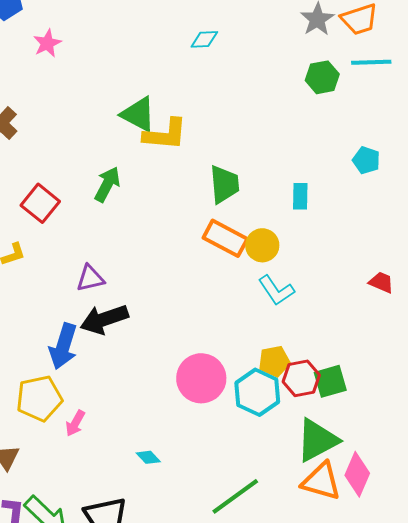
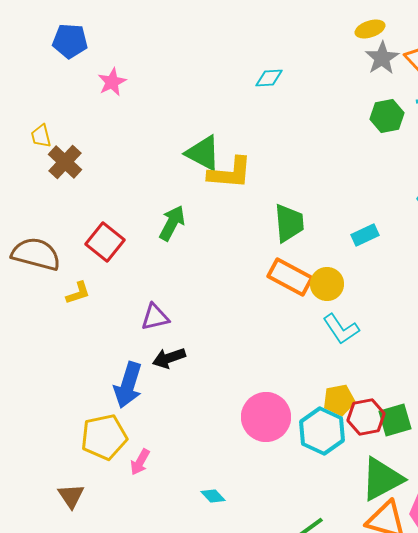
cyan rectangle: (300, 196) -> (365, 235), turned 64
black arrow: (104, 319) -> (169, 358), size x0.7

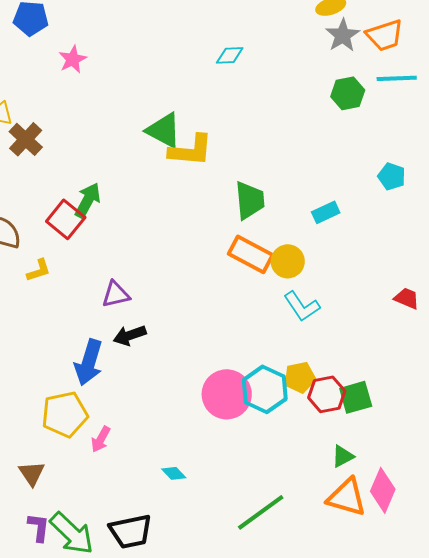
green arrow: (172, 223) -> (88, 200), moved
cyan hexagon: (322, 431) -> (265, 389), moved
green triangle: (382, 479) -> (343, 456), size x0.5

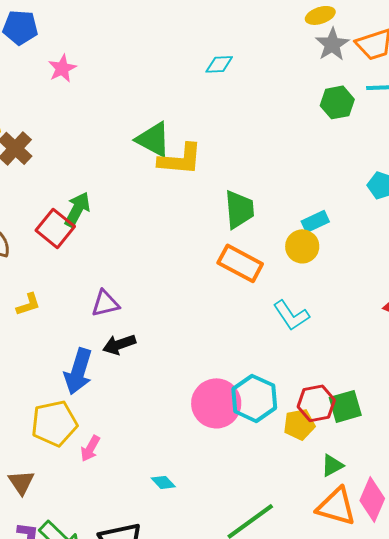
yellow circle: (288, 261) -> (302, 246), moved
yellow L-shape: (39, 270) -> (28, 304), moved
yellow pentagon: (300, 377) -> (299, 424), moved

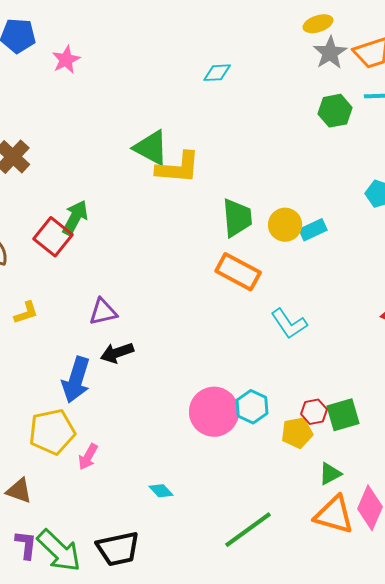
pink star: (62, 68) -> (66, 60), moved
yellow circle: (302, 246) -> (285, 225), moved
cyan hexagon: (254, 398) -> (252, 407), size x0.7
red hexagon: (316, 403) -> (314, 412), size x0.7
brown triangle: (21, 482) -> (19, 491), turned -36

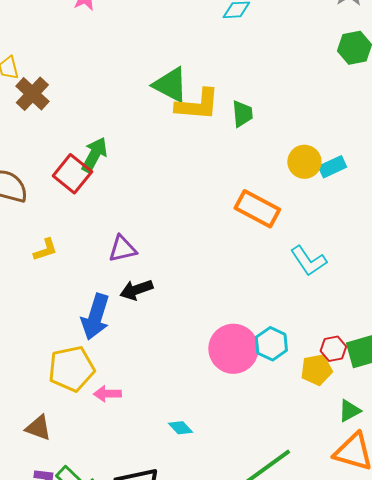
green trapezoid: (237, 218) -> (242, 114), moved, size x0.7
pink arrow: (88, 457) -> (107, 394), turned 60

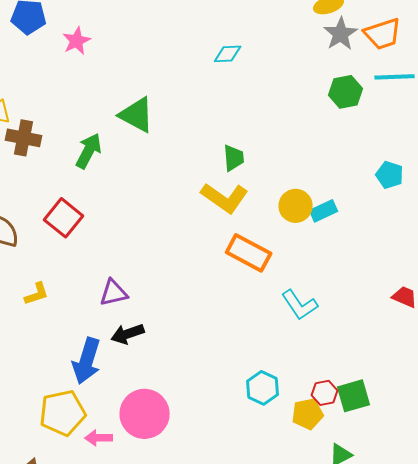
green triangle: (170, 85) -> (137, 115), moved
brown cross: (32, 94) -> (24, 138), turned -32
yellow L-shape: (197, 105) -> (225, 198), moved, turned 30
green arrow: (94, 155) -> (89, 151), moved
pink circle: (233, 349) -> (145, 414), moved

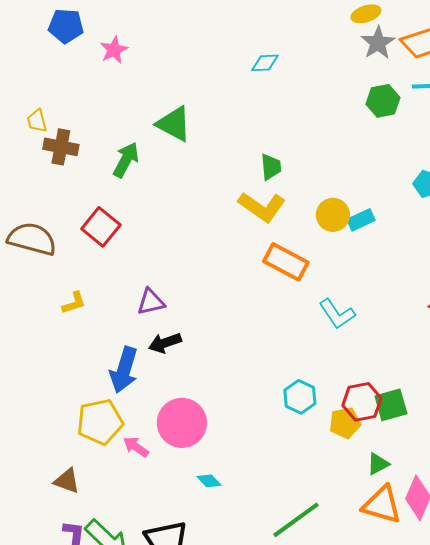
red hexagon: (325, 393) -> (362, 402), size x1.5
pink arrow: (99, 438) -> (136, 447), turned 36

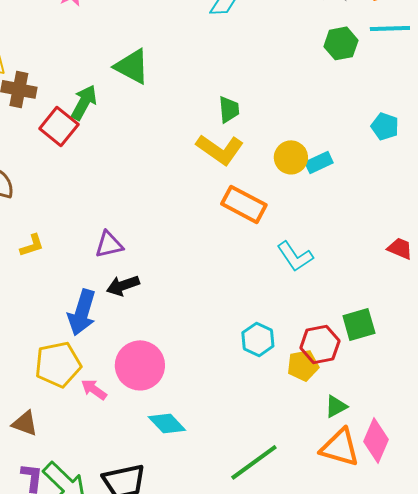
red square: (101, 227) -> (59, 126), moved
green square: (391, 405) -> (359, 324), moved
cyan diamond: (209, 481) -> (167, 423), size x1.5

